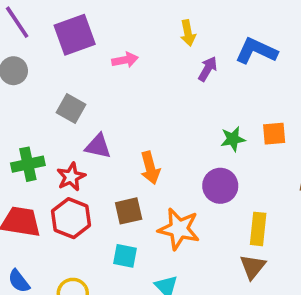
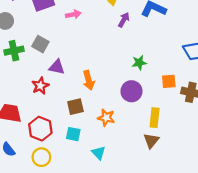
orange square: (274, 134) -> (169, 81), moved
green cross: (28, 164) -> (14, 51), moved
red hexagon: (71, 218) -> (40, 129), moved
orange star: (179, 229) -> (106, 118), size x0.7

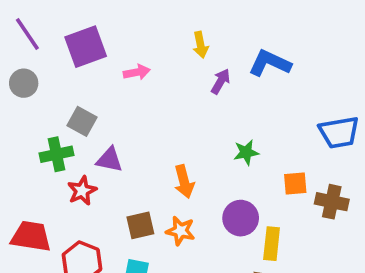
green cross: (14, 51) -> (56, 154), moved
orange arrow: (89, 80) -> (184, 182), moved
purple circle: (131, 91) -> (241, 218), moved
orange star: (106, 118) -> (180, 231), moved

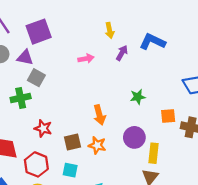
pink arrow: (137, 72) -> (86, 59), moved
purple triangle: (109, 160) -> (25, 57), moved
red star: (82, 191) -> (43, 128), moved, turned -30

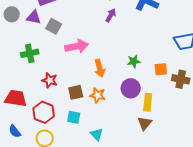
purple arrow: (122, 53) -> (111, 15), moved
pink arrow: (86, 59) -> (77, 46), moved, size x1.6
gray square: (36, 78) -> (54, 26), moved
green star: (138, 97) -> (134, 61), moved

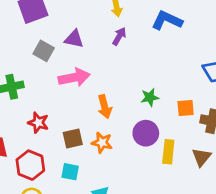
purple triangle: (34, 17) -> (74, 39), moved
brown triangle: (145, 123) -> (202, 157), moved

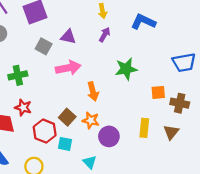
green star: (150, 97) -> (126, 69), moved, size x1.5
red star: (38, 123) -> (23, 107), moved
purple circle: (146, 133) -> (109, 136), moved
brown square: (73, 139) -> (67, 117), turned -35
red hexagon: (30, 165) -> (45, 131), moved

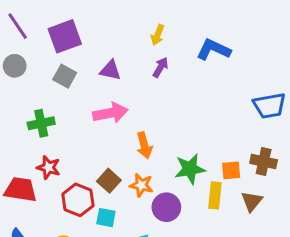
yellow arrow: (103, 11) -> (158, 35), turned 32
gray square: (44, 46) -> (65, 76), moved
green star: (126, 69) -> (190, 169), moved
orange square: (158, 92) -> (231, 170), moved

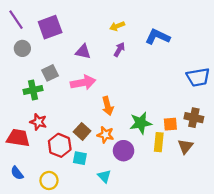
yellow arrow: (158, 35) -> (117, 26), turned 48
gray circle: (15, 66) -> (22, 48), moved
gray square: (65, 76) -> (50, 73), moved, turned 35

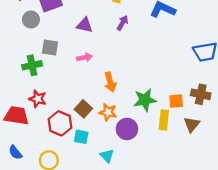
gray circle: (22, 48) -> (31, 19), moved
gray square: (50, 73) -> (50, 47), turned 35
pink arrow: (83, 83) -> (85, 57), size x0.6

